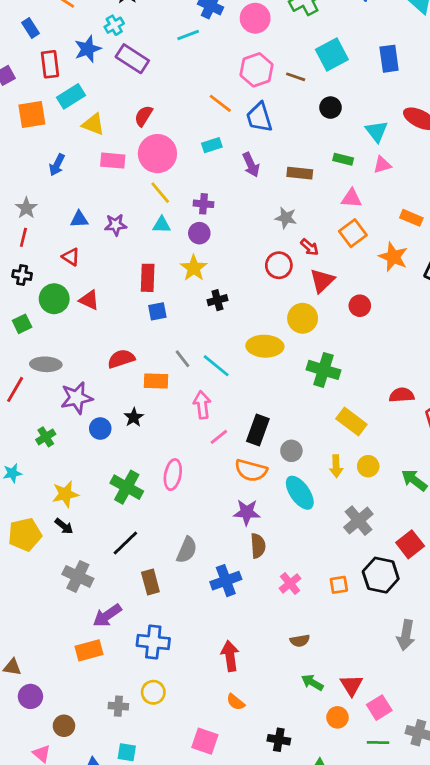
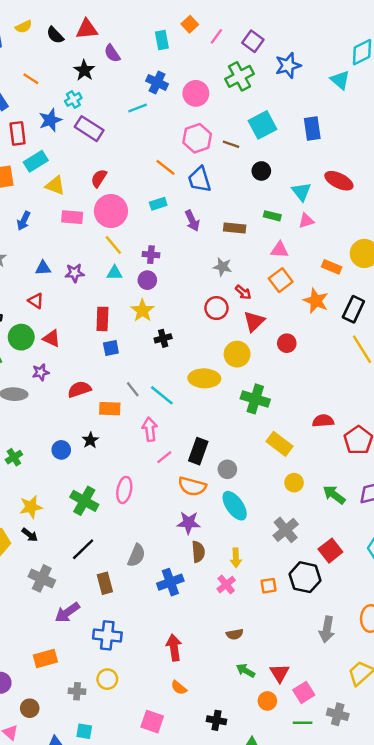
purple star: (77, 398) -> (41, 372), moved, size x0.6
yellow arrow: (336, 466) -> (236, 558), moved
orange rectangle: (89, 650) -> (45, 658), moved

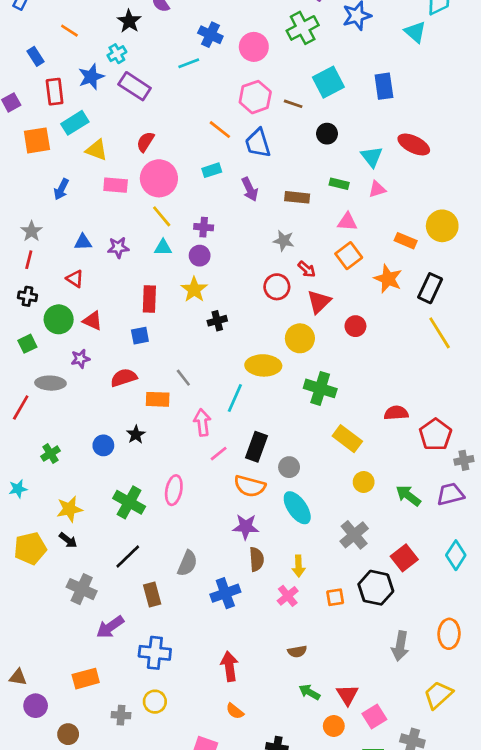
blue square: (111, 348) -> (140, 336), moved
cyan line: (162, 395) -> (235, 398), moved, turned 75

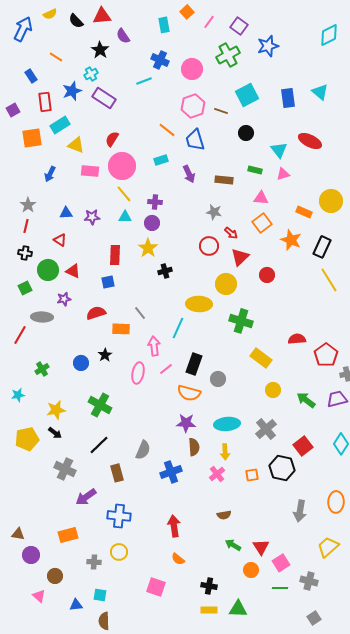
cyan triangle: (415, 32) -> (320, 92), moved
pink ellipse: (174, 490) -> (138, 373), moved
cyan ellipse: (297, 508) -> (227, 424), moved, turned -60

